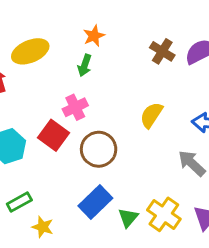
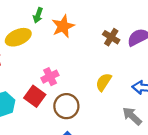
orange star: (94, 36) -> (63, 26), size x1.5
green arrow: (85, 65) -> (38, 15), moved

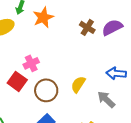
yellow semicircle: (104, 82) -> (78, 84), moved

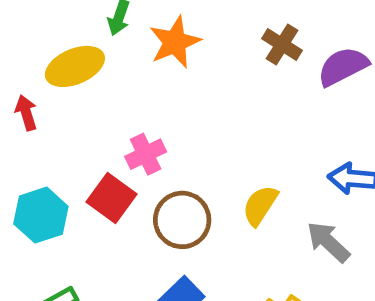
brown cross: (87, 27) -> (282, 45), moved

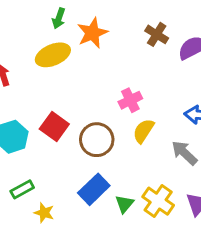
yellow ellipse: (75, 66) -> (53, 55), moved
pink cross: (146, 154) -> (130, 100), moved

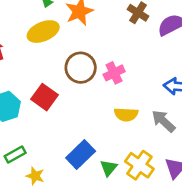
yellow semicircle: (143, 131) -> (126, 114), moved, turned -120
brown circle: (97, 140) -> (81, 68), moved

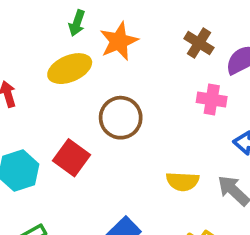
pink cross: (114, 73) -> (212, 100), moved, turned 35

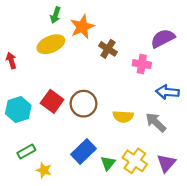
brown cross: (199, 43) -> (108, 49), moved
brown circle: (121, 118) -> (83, 104), moved

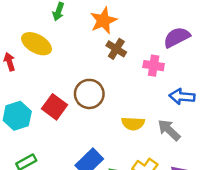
orange star: (82, 27) -> (103, 21), moved
yellow ellipse: (51, 44) -> (36, 44), moved, turned 52
brown circle: (83, 104) -> (89, 94), moved

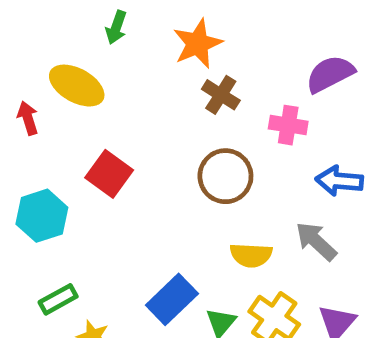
brown circle: (89, 94) -> (225, 176), moved
red square: (55, 107) -> (109, 174), moved
yellow semicircle: (133, 123) -> (251, 255), moved

